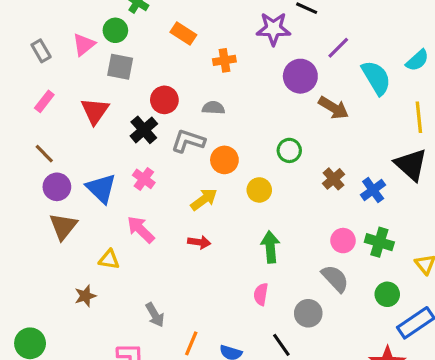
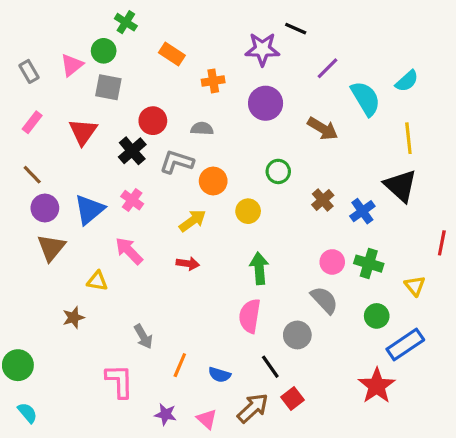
purple circle: (300, 76) -> (266, 103), moved
blue triangle: (101, 188) -> (89, 210), turned 36
pink semicircle: (261, 294) -> (250, 316), size x1.5

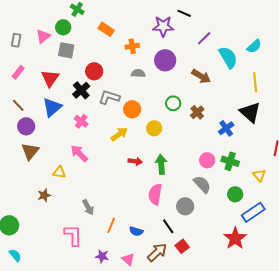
gray rectangle: (29, 71) -> (16, 40), turned 40
gray semicircle: (202, 129) -> (138, 73), moved
brown cross: (323, 200) -> (197, 112), moved
blue triangle: (89, 210) -> (52, 107), moved
red arrow: (188, 264) -> (135, 161), moved

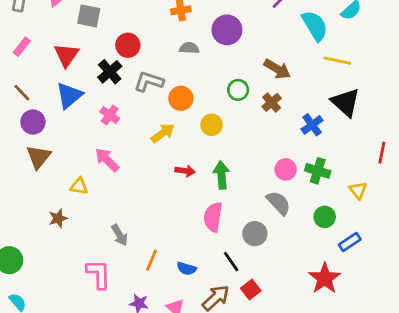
brown arrow: (201, 76) -> (277, 69), moved
yellow line: (255, 82) -> (337, 61), moved, turned -72
blue rectangle: (253, 212) -> (350, 242), size x0.7

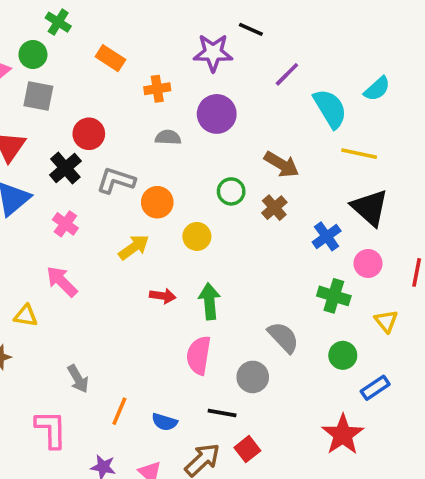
pink circle: (286, 169) -> (368, 263), moved
black line: (231, 262) -> (222, 413), turned -45

